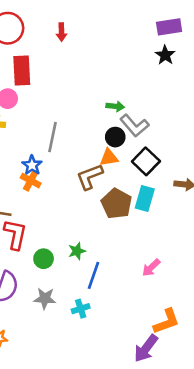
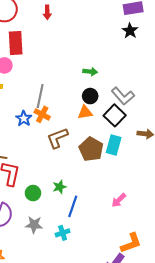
gray L-shape: (134, 126) -> (123, 96), moved
brown L-shape: (90, 177) -> (57, 138), moved
orange cross: (31, 181) -> (42, 114), moved

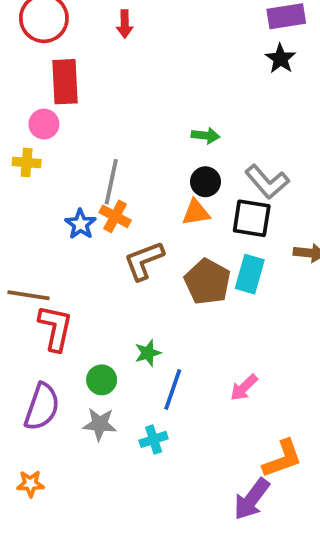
black square: (115, 115) -> (252, 218), turned -35
green circle: (33, 193) -> (102, 380), moved
pink arrow: (119, 200) -> (244, 388), moved

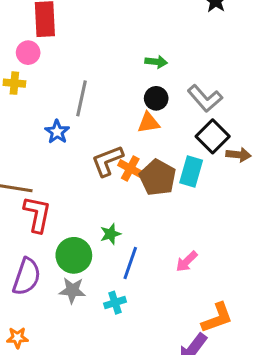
orange cross: (115, 216) -> (130, 168), moved
black square: (252, 218) -> (213, 136), moved, turned 36
green circle: (102, 380) -> (74, 255), size x1.5

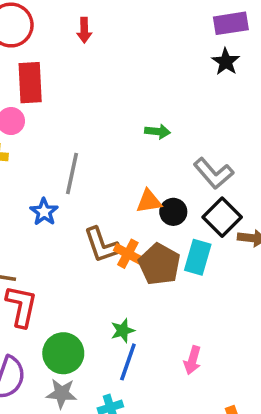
black circle: (156, 98) -> (173, 212), moved
brown L-shape: (107, 161) -> (102, 245), turned -88
green star: (110, 234) -> (123, 331), moved
pink arrow: (187, 261) -> (192, 360), turned -30

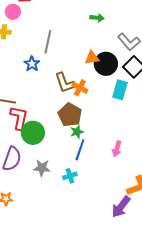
black circle: (173, 212) -> (106, 64), size x1.5
brown pentagon: (159, 264) -> (70, 115), moved
green circle: (63, 353) -> (33, 133), moved

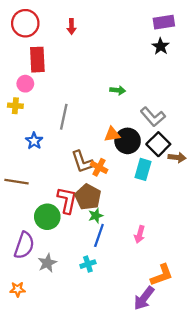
blue star: (32, 64) -> (34, 141), moved
red L-shape: (19, 118) -> (67, 200), moved
gray star: (42, 168) -> (47, 263), moved, turned -30

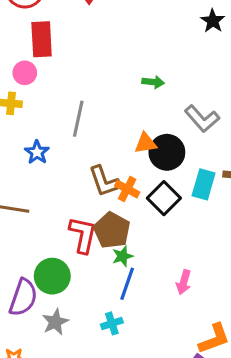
black square: (158, 144) -> (164, 198), moved
cyan rectangle: (143, 169) -> (204, 184), moved
green circle: (47, 217) -> (52, 276), moved

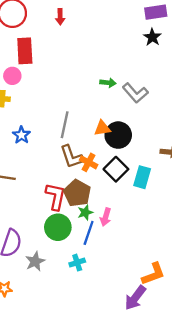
gray line: (78, 119) -> (65, 125), moved
gray L-shape: (202, 119) -> (135, 93), moved
cyan rectangle: (204, 184) -> (142, 177), moved
green circle: (52, 276) -> (58, 227), moved
pink arrow: (184, 282) -> (106, 217), moved

